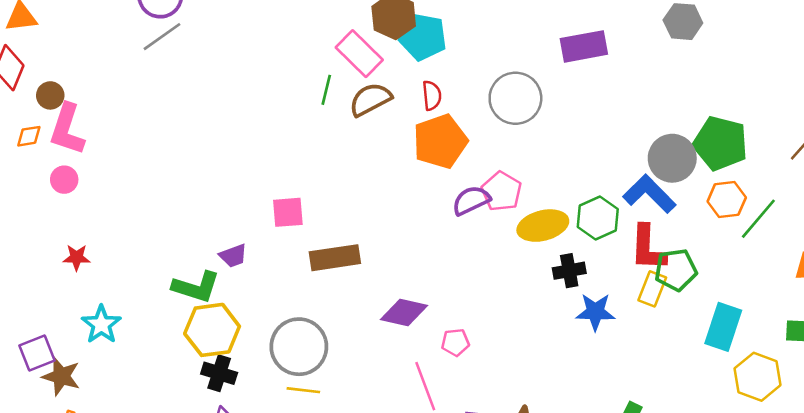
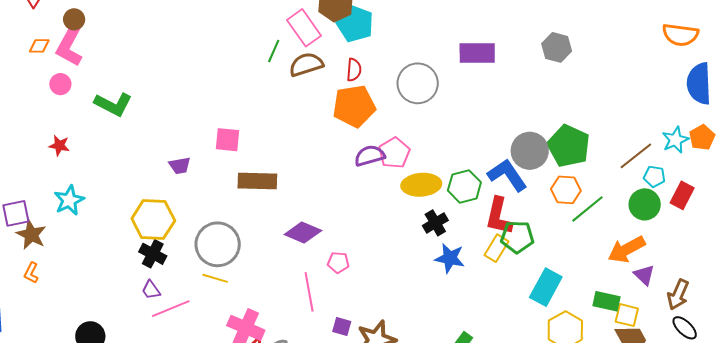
brown circle: (50, 95) -> (74, 19), moved
black cross: (569, 271) -> (435, 223), turned -30
green L-shape: (196, 287) -> (113, 104), moved

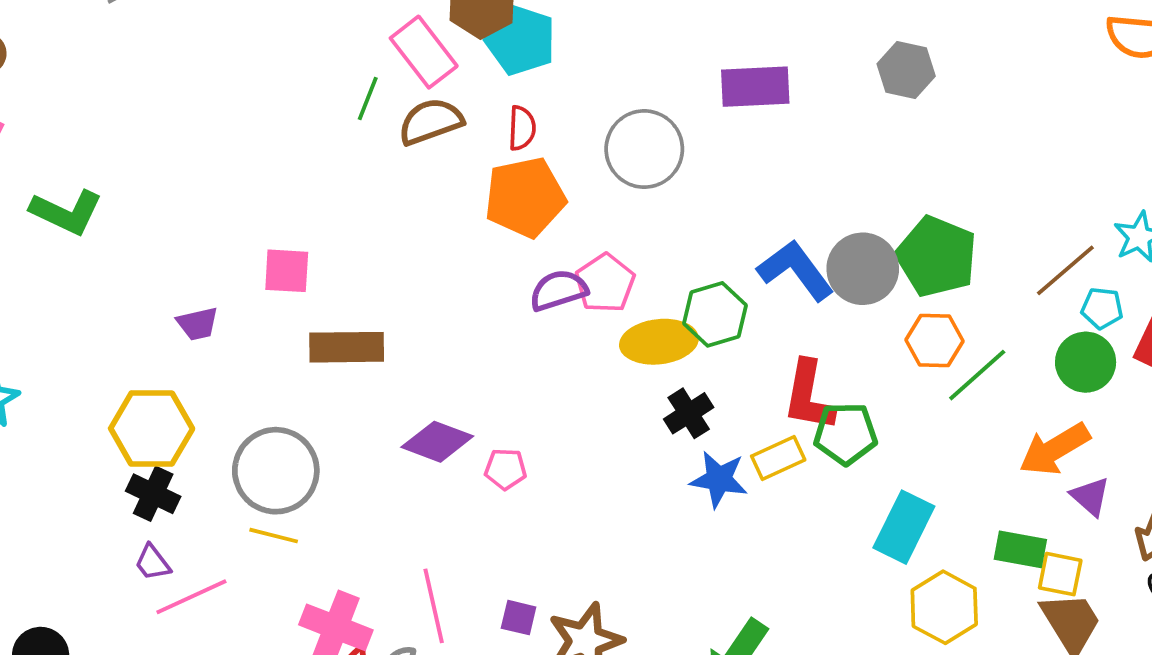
blue L-shape: (507, 175) -> (796, 270), moved
green hexagon: (464, 186) -> (715, 314), moved
yellow rectangle: (497, 248) -> (778, 458), moved, turned 36
pink pentagon: (338, 262) -> (506, 469), moved
pink line: (309, 292) -> (434, 606), moved

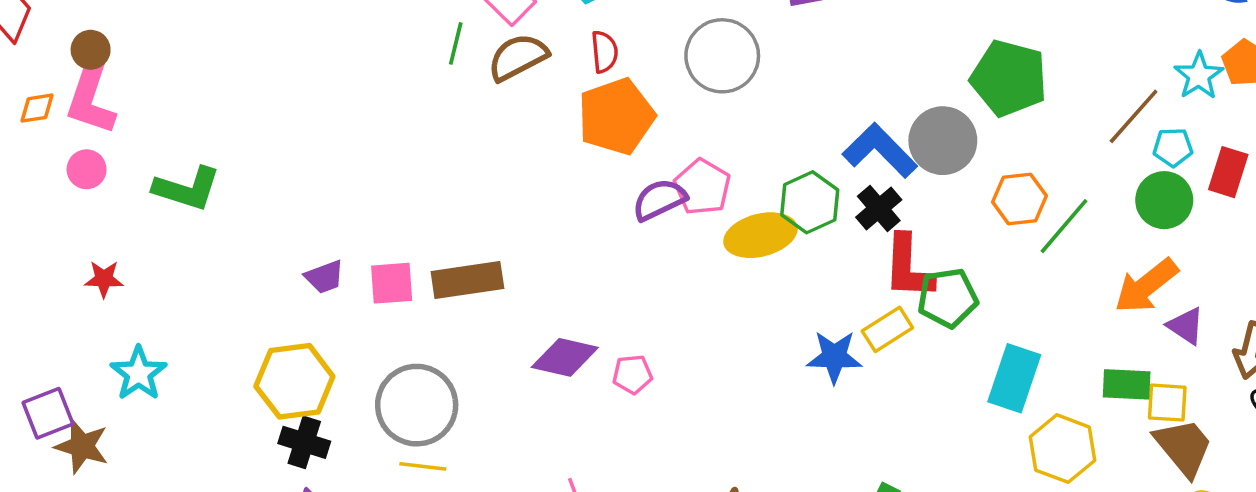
green pentagon: (937, 256) -> (1009, 78), moved
pink square: (287, 271) -> (392, 283), moved
black cross: (689, 413) -> (879, 208), moved

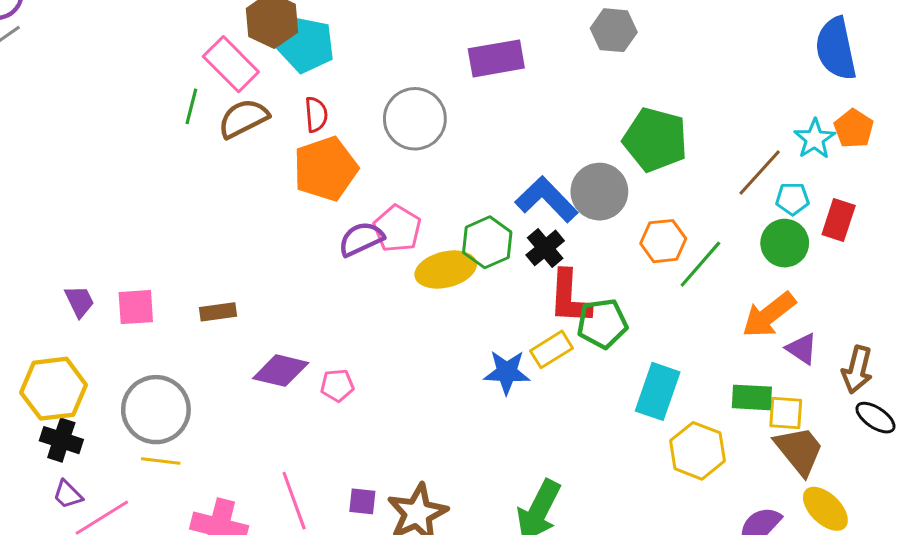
purple trapezoid: (324, 277) -> (80, 301), turned -96
brown rectangle: (467, 280) -> (218, 312), moved, size x0.6

